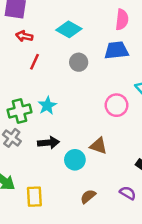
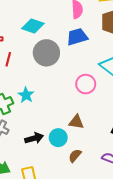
gray circle: (79, 62) -> (46, 53), size x1.6
black arrow: (49, 143) -> (34, 138), moved
brown semicircle: (88, 196) -> (75, 156), moved

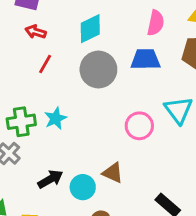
cyan diamond: (33, 26) -> (90, 29), turned -60
black arrow: (34, 138) -> (50, 179), turned -30

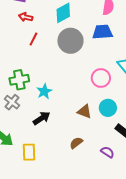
cyan star: (56, 118) -> (44, 91), moved
cyan circle: (83, 187) -> (108, 108), moved

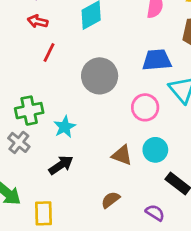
blue trapezoid: (103, 32) -> (157, 60), moved
gray circle: (70, 41) -> (100, 76), moved

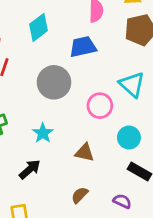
blue trapezoid: (157, 60) -> (83, 47), moved
cyan star: (65, 127) -> (43, 133), moved
cyan circle: (155, 150) -> (129, 138), moved

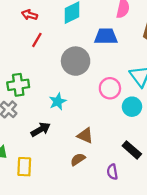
cyan circle: (129, 138) -> (132, 107), moved
brown triangle: (85, 153) -> (85, 136), moved
purple semicircle: (122, 201) -> (112, 172), turned -136

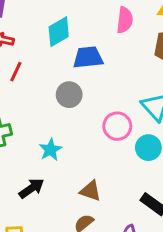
blue trapezoid: (106, 36) -> (88, 57), moved
gray circle: (76, 61) -> (69, 95), size x0.7

